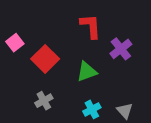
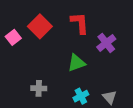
red square: (45, 59) -> (40, 26), moved
gray cross: (44, 101) -> (39, 88), turned 32

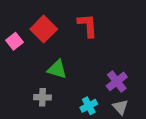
purple cross: (106, 43) -> (117, 81), moved
green triangle: (76, 63) -> (57, 69), moved, turned 36

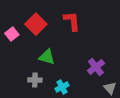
cyan cross: (89, 106) -> (62, 87), moved
gray triangle: (120, 107) -> (110, 88), moved

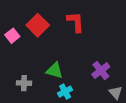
green triangle: (47, 57) -> (55, 70), moved
gray cross: (35, 80) -> (24, 83), moved

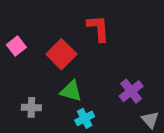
red square: (38, 25) -> (61, 54), moved

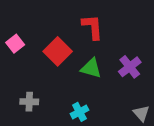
green triangle: (71, 91) -> (91, 68), moved
purple cross: (131, 91) -> (130, 67), moved

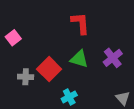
red square: (58, 51) -> (49, 69), moved
gray cross: (29, 102) -> (26, 77), moved

